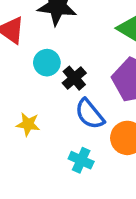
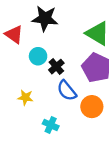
cyan cross: (81, 160) -> (51, 125), moved

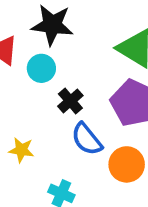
cyan circle: (38, 56) -> (41, 68), moved

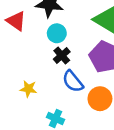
cyan circle: (41, 68) -> (57, 33), moved

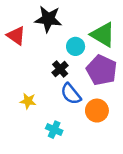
cyan circle: (57, 33) -> (76, 46), moved

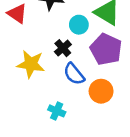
yellow star: (28, 101) -> (31, 64), moved, size x1.6

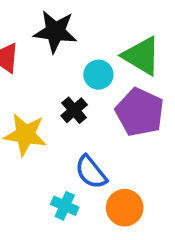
blue semicircle: (74, 74) -> (91, 172), moved
orange circle: (101, 91) -> (125, 208), moved

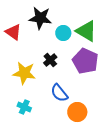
cyan circle: (98, 75) -> (63, 33), moved
cyan cross: (65, 206) -> (24, 107), moved

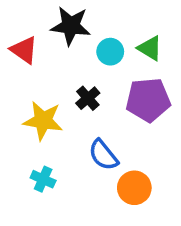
green triangle: (86, 31) -> (150, 48), size x0.7
purple pentagon: (85, 61) -> (148, 100), turned -30

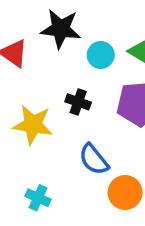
black cross: (88, 98) -> (78, 102), turned -30
cyan cross: (43, 179) -> (38, 198), moved

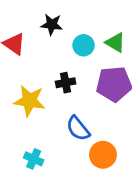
black star: (61, 29) -> (52, 24), size x0.7
black cross: (78, 102) -> (66, 83), turned -30

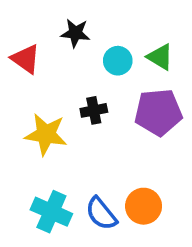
blue semicircle: (78, 128) -> (101, 214), moved
cyan cross: (34, 159) -> (51, 212), size x1.5

